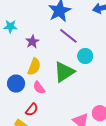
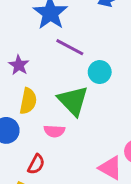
green triangle: (64, 72) -> (73, 101), turned -30
pink semicircle: (39, 88) -> (54, 131), moved, turned -40

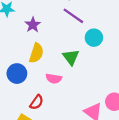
green triangle: (73, 101) -> (71, 57), size x0.7

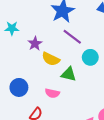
yellow semicircle: (36, 53) -> (51, 59), moved, turned 96
green triangle: (71, 57) -> (69, 74), turned -42

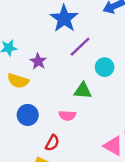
purple line: (72, 37) -> (80, 47), turned -72
yellow semicircle: (51, 59) -> (18, 81), moved

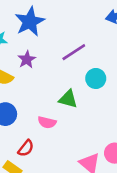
blue star: (64, 19) -> (30, 22), moved

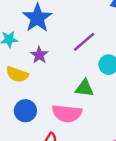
pink semicircle: (47, 122) -> (67, 113), size x1.6

